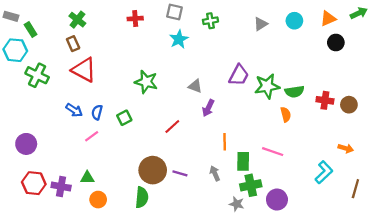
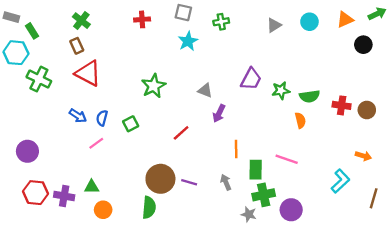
black circle: (336, 43) -> (363, 45), moved
green star: (146, 82) -> (154, 86), turned 30
green star: (267, 86) -> (281, 91), size x0.7

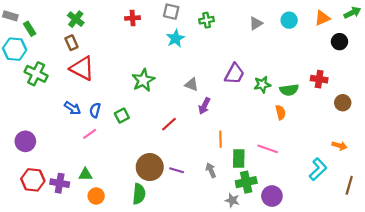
red cross: (342, 105) -> (319, 79), moved

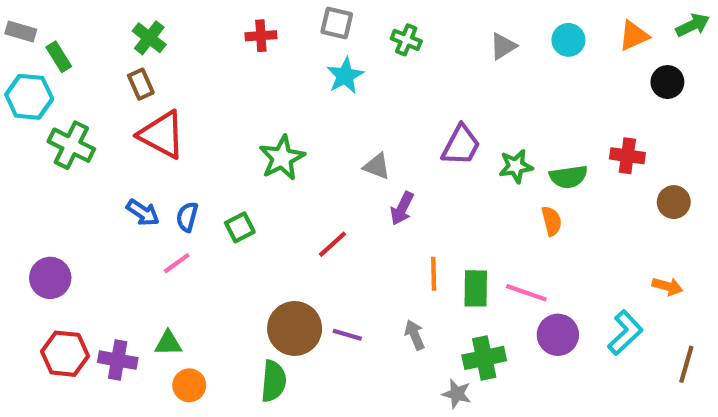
green cross: (207, 20) -> (406, 40), turned 32
green rectangle: (239, 158) -> (476, 288), moved
purple circle: (272, 196) -> (558, 335), moved

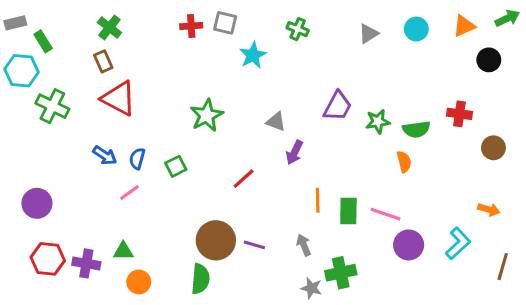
gray square: (337, 23) -> (225, 23), moved
gray rectangle: (21, 31) -> (15, 23), turned -30
green cross: (484, 358) -> (341, 273), moved
gray star: (457, 394) -> (311, 288), moved

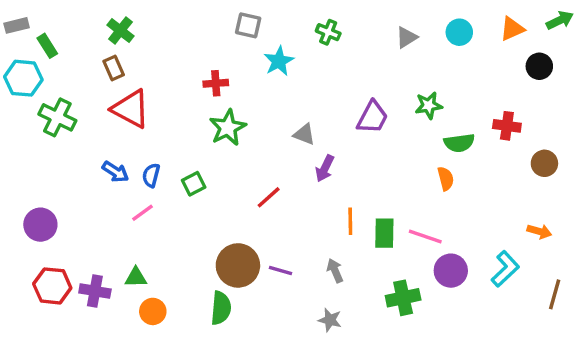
red cross: (191, 26) -> (216, 83), moved
green star: (378, 122) -> (429, 105), moved
green cross: (341, 273) -> (403, 298), moved
gray star: (311, 288) -> (330, 320), moved

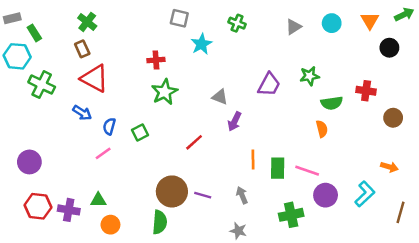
orange triangle: (512, 29) -> (370, 21), turned -36
blue arrow: (115, 172) -> (82, 113), moved

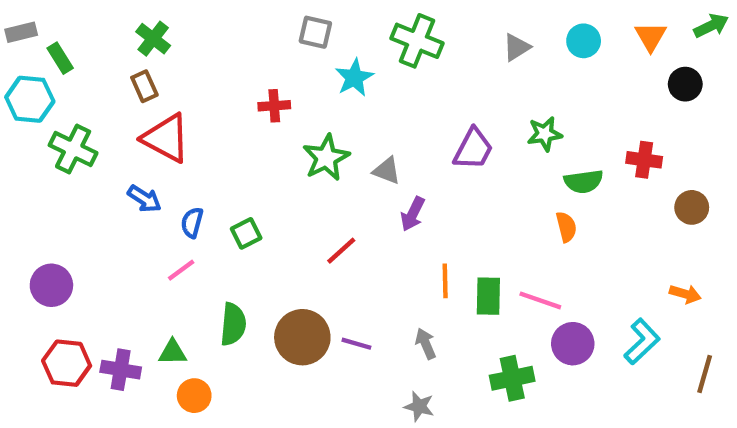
green cross: (237, 23) -> (417, 41), size x1.6
green star: (165, 92) -> (326, 158), moved
green semicircle: (160, 222) -> (233, 324), moved

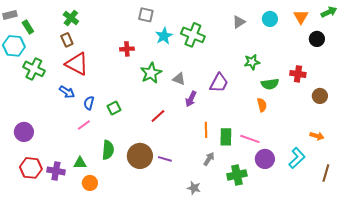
green cross: (417, 41) -> (193, 35), moved
purple trapezoid: (473, 149) -> (219, 83), moved
gray arrow: (426, 344) -> (209, 159), moved, turned 56

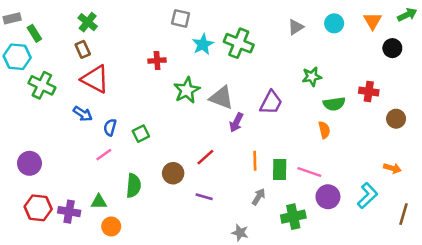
gray triangle: (179, 79) -> (221, 98), size x1.5
red line: (158, 116) -> (205, 157), moved
brown circle: (140, 156) -> (173, 173), moved, size x0.7

